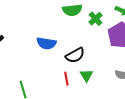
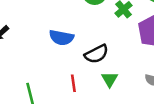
red line: (66, 79) -> (73, 83), moved

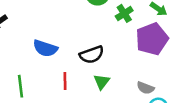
blue semicircle: (61, 38) -> (45, 48), moved

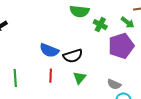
green cross: (124, 13) -> (100, 25), turned -32
blue semicircle: (45, 48) -> (49, 50), moved

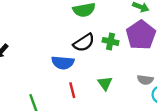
green cross: (100, 25) -> (111, 41), moved
black semicircle: (73, 56) -> (84, 43), moved

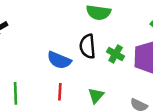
black semicircle: (84, 43) -> (88, 46), turned 100

